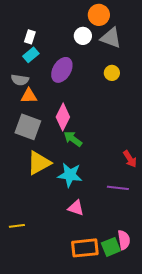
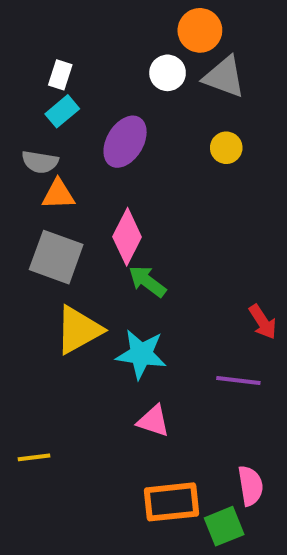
green square: (111, 247) -> (224, 526), moved

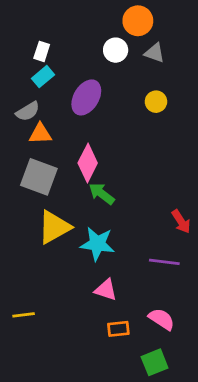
gray triangle: (224, 77) -> (155, 53), size x0.7
gray semicircle: (40, 162) -> (28, 111), turned -40
pink semicircle: (251, 486) -> (162, 319), moved, turned -48
orange rectangle: (172, 502) -> (118, 329), moved, size x0.6

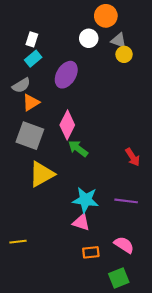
yellow circle: (156, 102) -> (124, 54), moved
orange triangle: (40, 134) -> (31, 103), turned -30
red arrow: (181, 222) -> (133, 157), moved
cyan star: (97, 244) -> (85, 200), moved

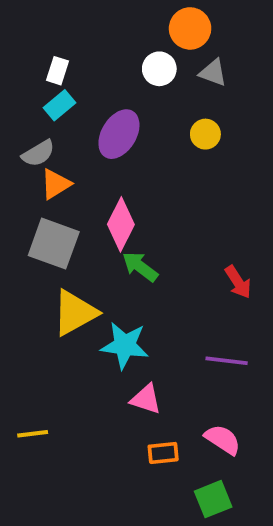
yellow circle: (124, 54) -> (205, 134), moved
cyan star: (85, 200) -> (125, 345), moved

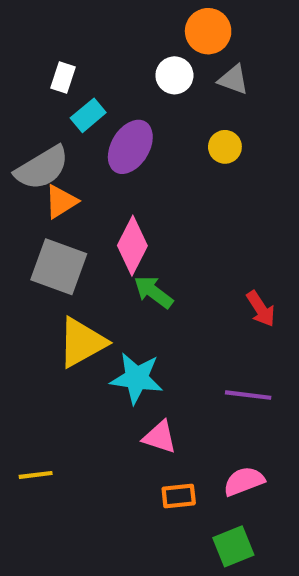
cyan rectangle: (59, 105) -> (88, 115), moved
gray semicircle: (38, 153) -> (42, 168), size x1.5
pink semicircle: (223, 439) -> (244, 481), turned -54

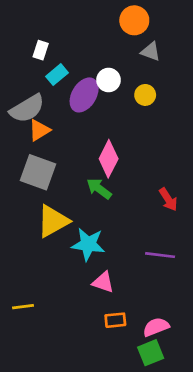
white circle: (174, 75) -> (109, 80), moved
pink diamond: (132, 246) -> (109, 159), moved
pink semicircle: (244, 481) -> (156, 327), moved

